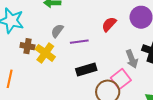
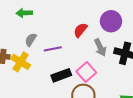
gray arrow: (132, 59) -> (100, 48), moved
pink square: (121, 79) -> (86, 72), moved

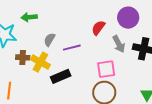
green arrow: (24, 13) -> (29, 17), moved
pink square: (86, 72) -> (106, 69), turned 36
black rectangle: (61, 75) -> (61, 76), moved

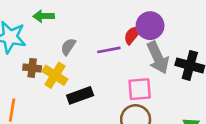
purple circle: (128, 18) -> (150, 26), moved
gray arrow: (119, 44) -> (158, 58), size x1.4
purple line: (72, 48) -> (109, 50), moved

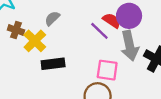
red semicircle: (133, 35) -> (112, 21), turned 72
purple line: (109, 50) -> (99, 31), moved, turned 42

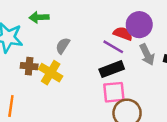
gray arrow: (130, 46) -> (147, 55), size x0.7
black rectangle: (53, 64) -> (112, 69), moved
pink square: (107, 70) -> (114, 92), moved

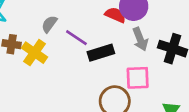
purple line: (113, 47) -> (76, 38), moved
pink square: (114, 92) -> (138, 78), moved

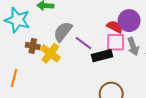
gray semicircle: (49, 24) -> (63, 32), size x1.5
pink square: (138, 78) -> (116, 42), moved

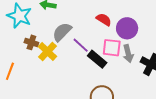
red semicircle: (115, 27) -> (104, 20), moved
black rectangle: (102, 56) -> (97, 59), turned 48

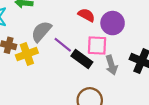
yellow cross: (48, 51) -> (27, 54), turned 30
gray arrow: (128, 54) -> (111, 65), moved

